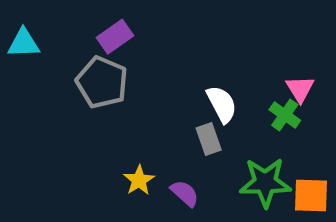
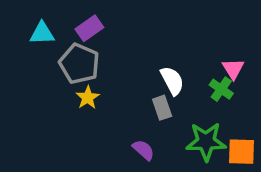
cyan triangle: (24, 43) -> (42, 33), moved
yellow star: (139, 180) -> (88, 98), moved

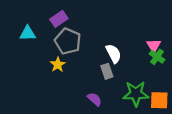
cyan triangle: (42, 33) -> (28, 33), moved
gray pentagon: (79, 64) -> (68, 41), moved
green cross: (221, 89) -> (157, 57), moved

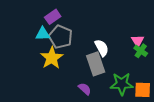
cyan triangle: (28, 33) -> (43, 34), moved
yellow star: (58, 65) -> (52, 58), size x1.6
gray rectangle: (107, 71) -> (96, 64), size x1.6

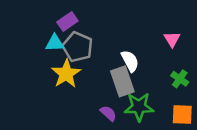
pink triangle: (138, 41) -> (172, 39), moved
green cross: (141, 51) -> (180, 79), moved
green star: (122, 84) -> (139, 107), moved

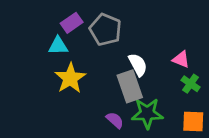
pink triangle: (172, 39) -> (181, 59), moved, turned -36
gray pentagon: (78, 47) -> (105, 30), moved

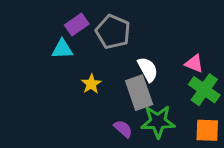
yellow star: (70, 78) -> (91, 84), moved, size x0.6
green cross: (191, 84) -> (204, 90), size x1.5

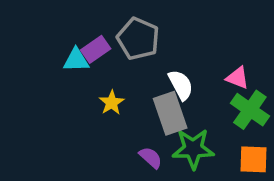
purple rectangle: (77, 24) -> (96, 49), moved

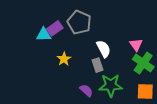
pink triangle: (238, 78) -> (136, 45), turned 32
gray rectangle: (170, 113) -> (97, 65), size x0.6

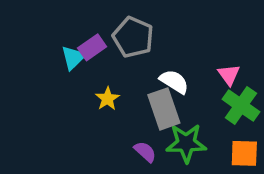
cyan triangle: (44, 35) -> (73, 58), turned -42
white semicircle: (104, 49) -> (174, 82), turned -30
gray rectangle: (97, 65) -> (164, 109), size x1.6

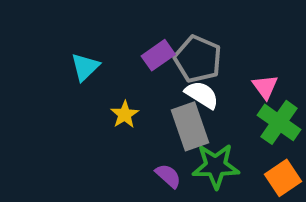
gray pentagon: (133, 37) -> (198, 59), moved
purple rectangle: (92, 47) -> (158, 55), moved
orange square: (244, 153) -> (283, 178), turned -36

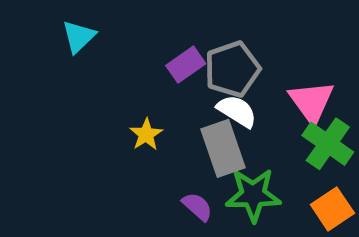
gray pentagon: (198, 59) -> (232, 69), turned 30
cyan triangle: (85, 67) -> (79, 37), moved
pink triangle: (265, 87) -> (311, 102), size x1.5

